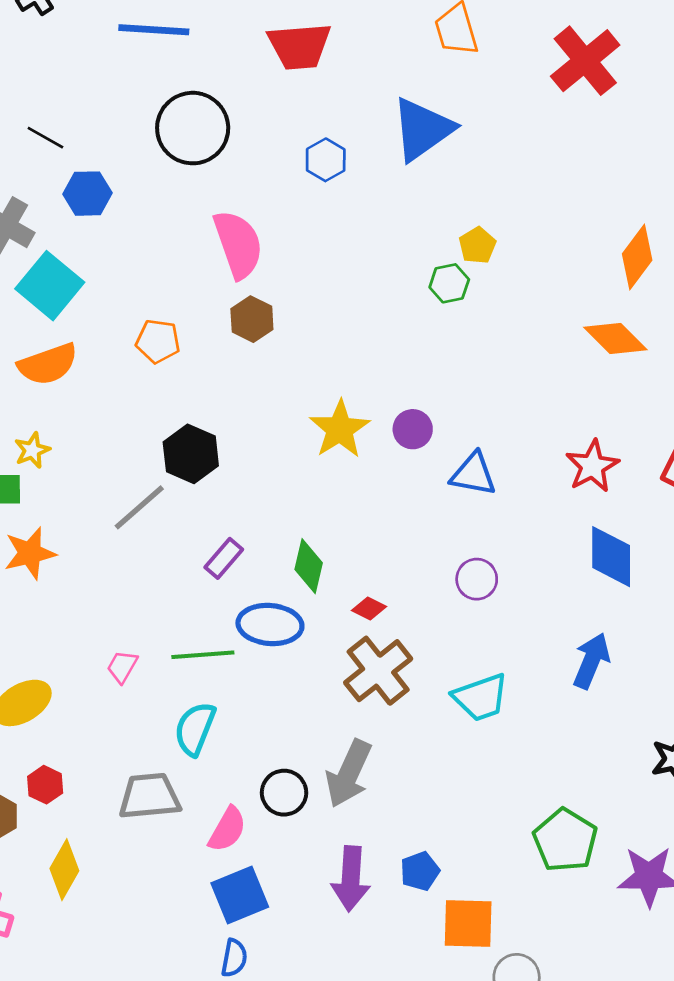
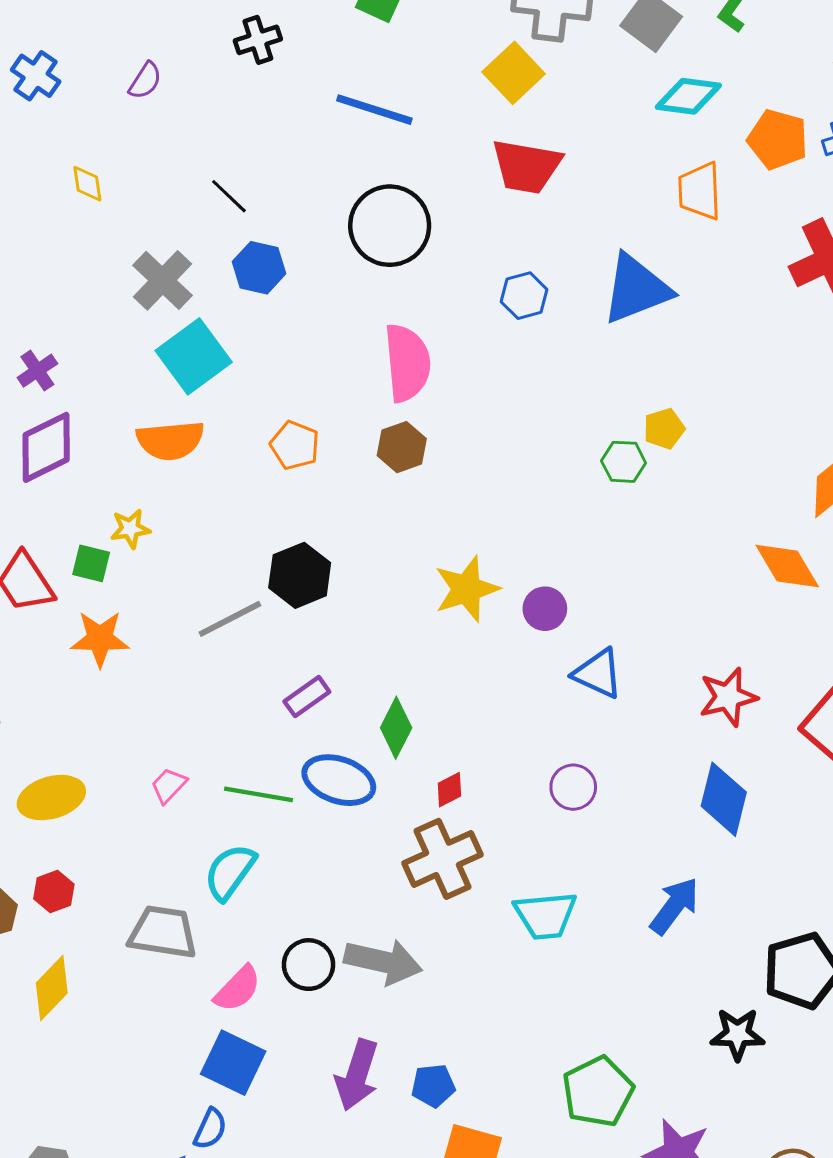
red diamond: (369, 609) -> (449, 790), turned -68
gray arrow: (349, 774) -> (383, 962), turned -116
blue square: (240, 895) -> (233, 1063), turned 34

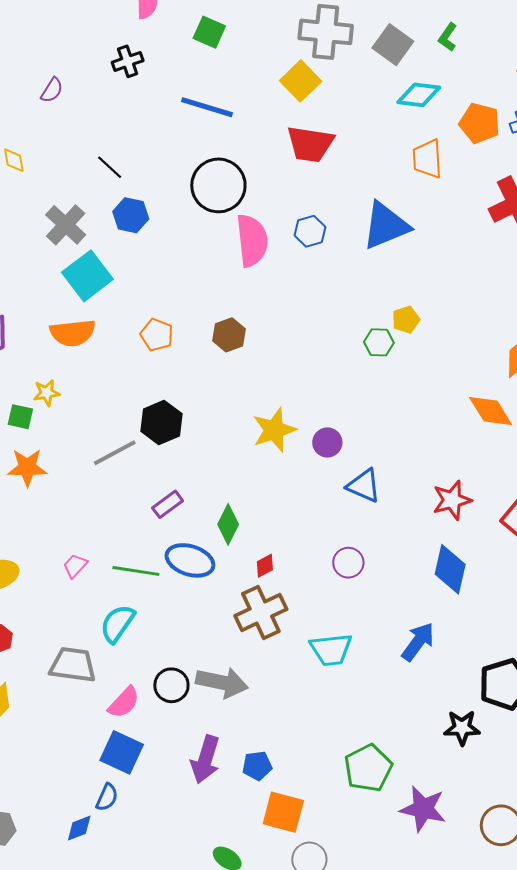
pink semicircle: (407, 363) -> (252, 240), moved

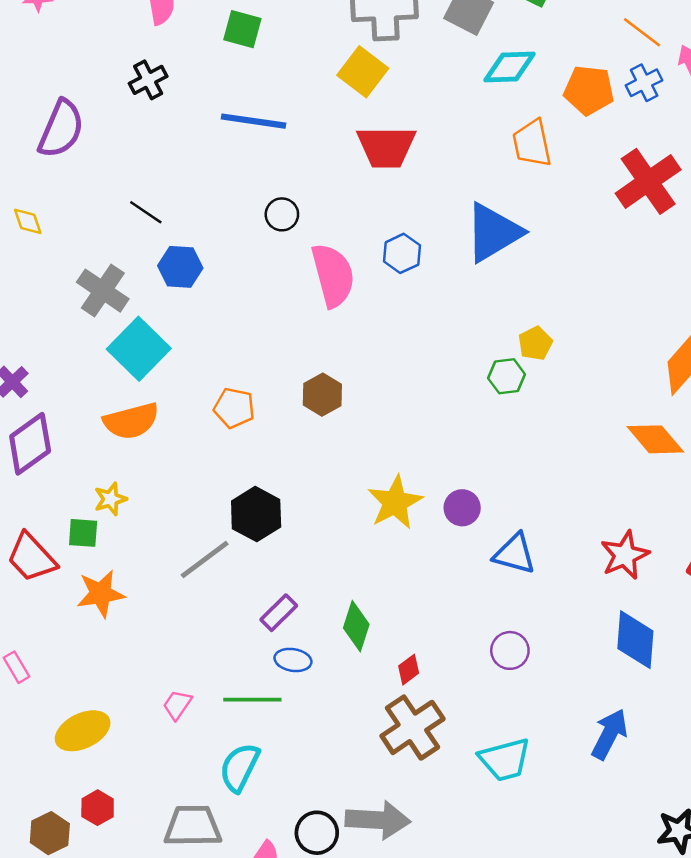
purple semicircle: (52, 90) -> (61, 129), size x1.8
black circle: (218, 185) -> (282, 214), size x0.5
blue ellipse: (190, 560) -> (293, 660), moved, size x0.6

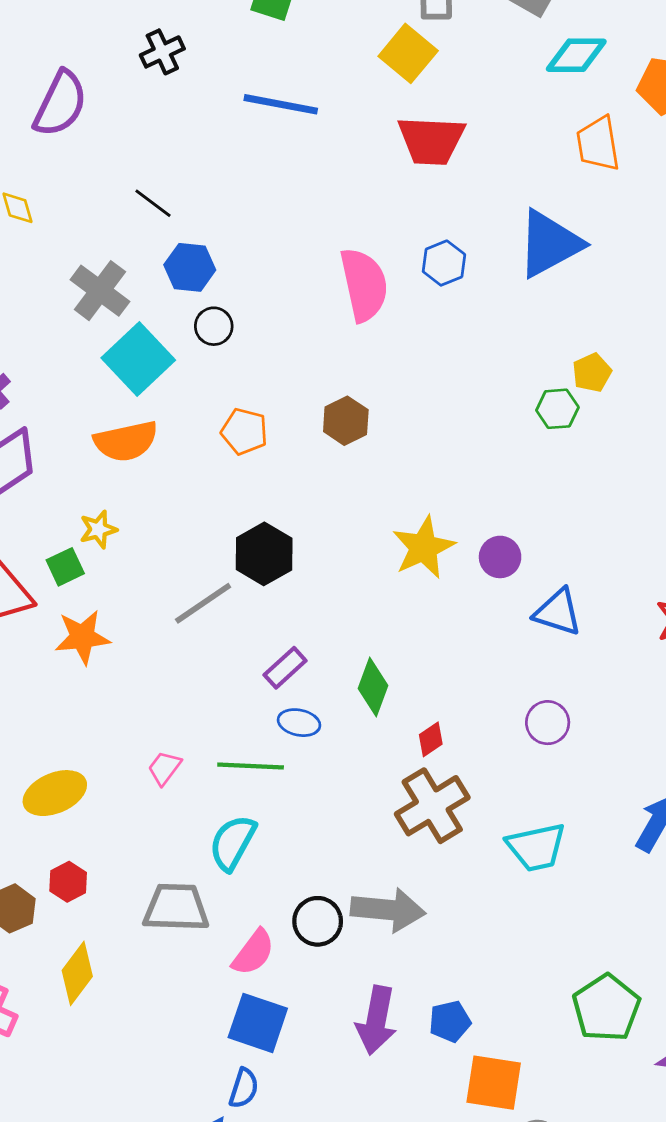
black circle: (282, 214) -> (214, 326), moved
green square: (83, 533) -> (65, 567), turned -32

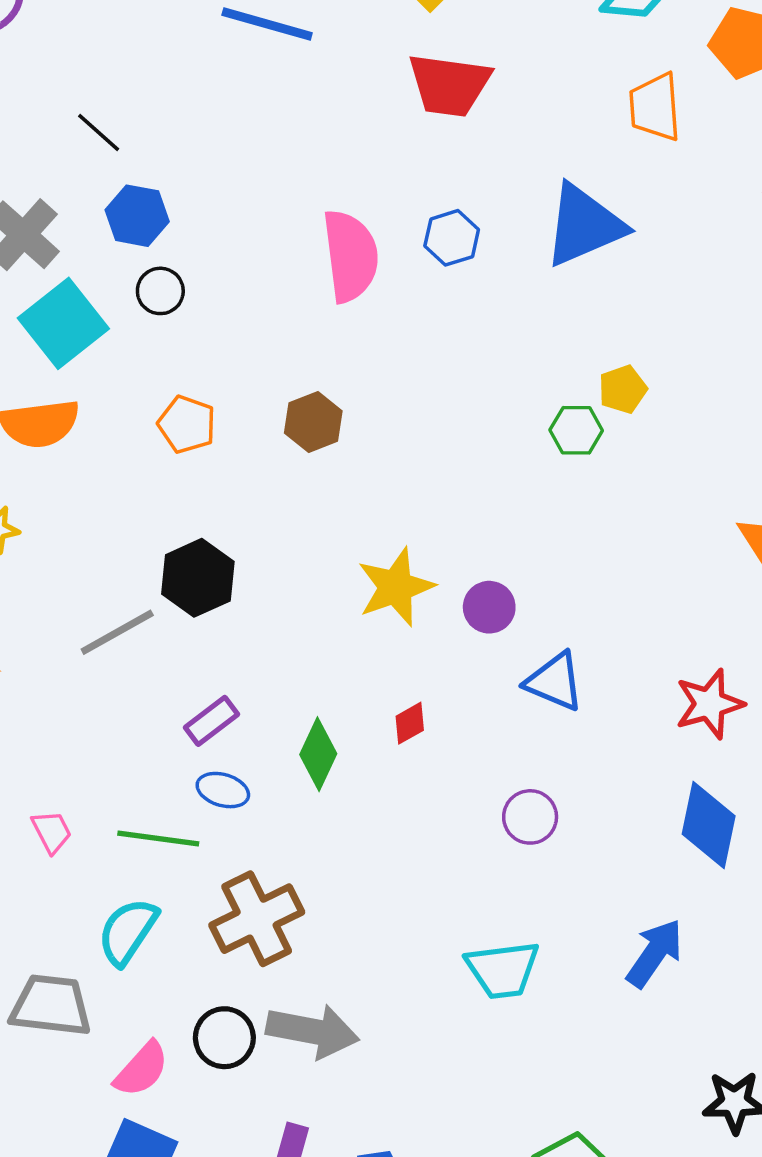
red diamond: (431, 739) -> (410, 723), moved
pink trapezoid: (164, 768) -> (52, 832), turned 111
brown cross: (432, 806) -> (257, 919), moved

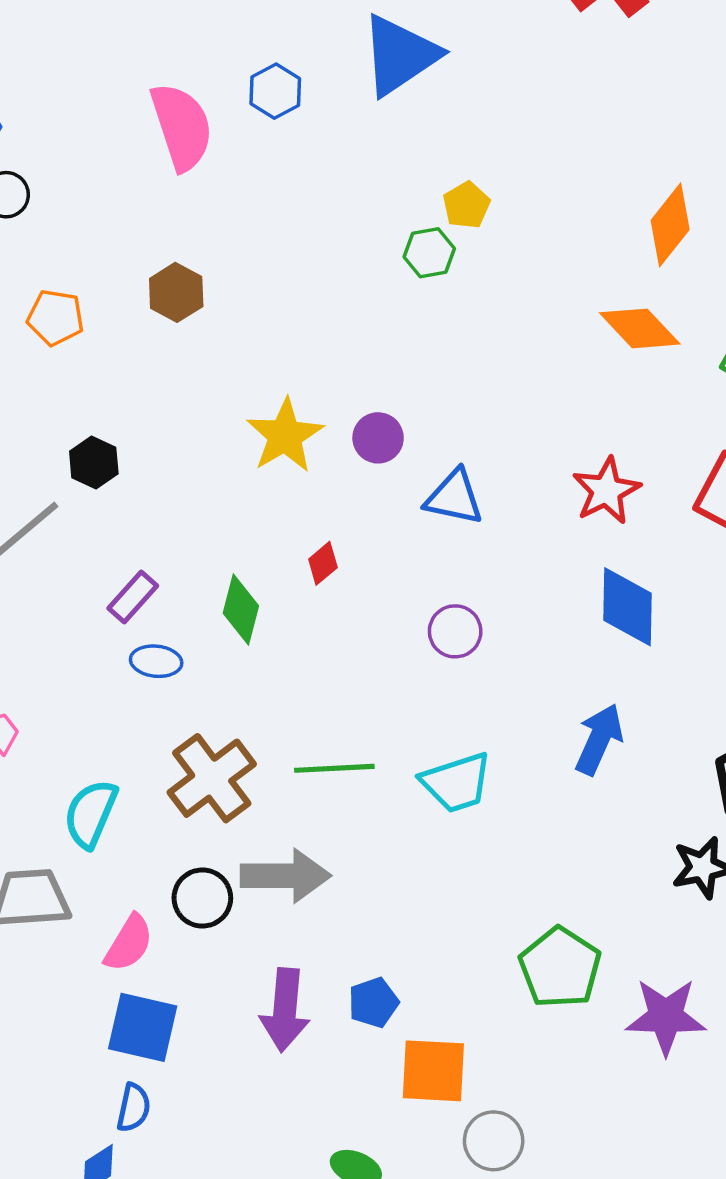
black hexagon: (198, 578) -> (94, 462), size x0.7
green line: (158, 839) -> (334, 768), moved

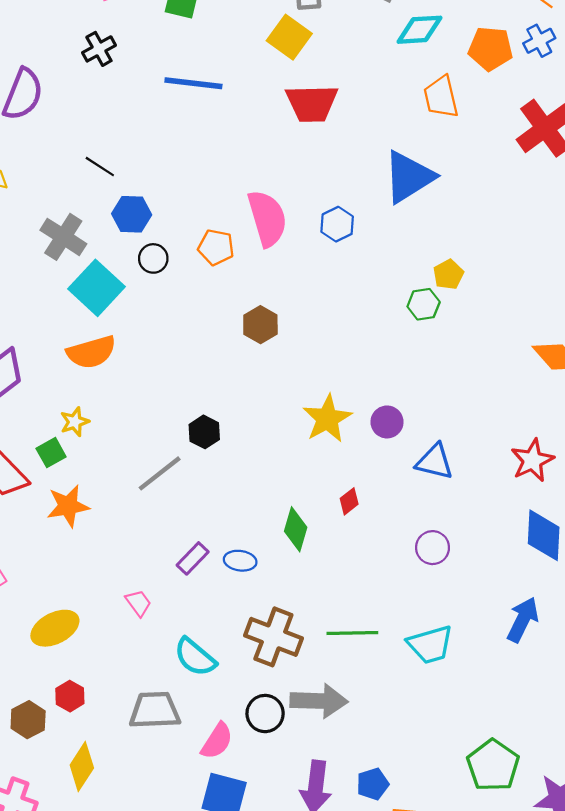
blue hexagon: (275, 91) -> (337, 224), moved
orange pentagon: (55, 318) -> (216, 247), moved
purple rectangle: (133, 597) -> (193, 558), moved
brown cross: (212, 778) -> (273, 637), turned -34
cyan semicircle: (91, 814) -> (195, 657), turned -75

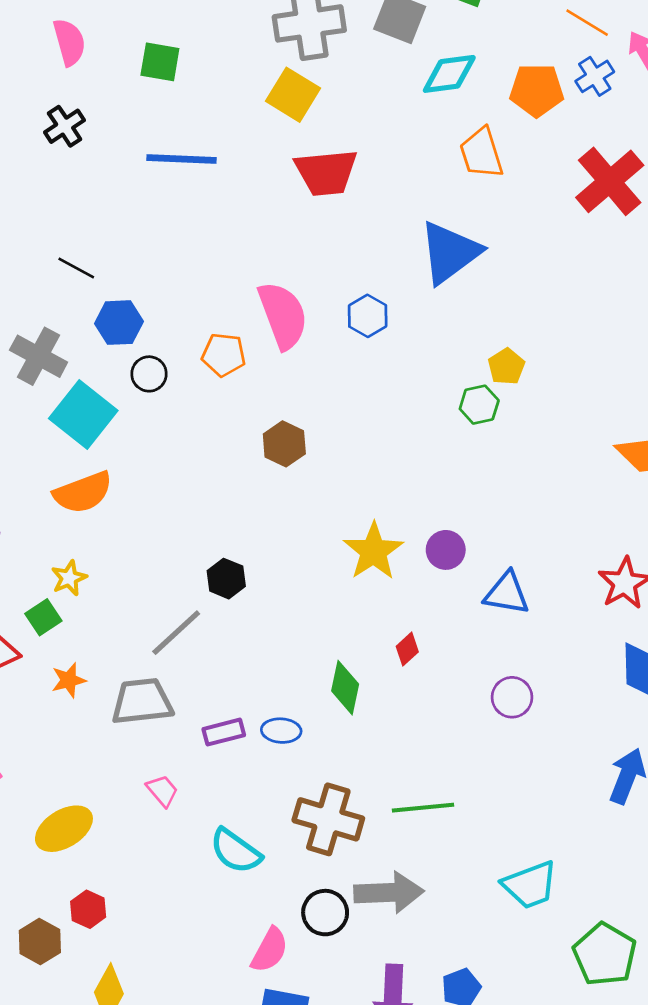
orange star: (68, 506) -> (69, 680), size x0.7
purple rectangle: (193, 558) -> (224, 732), turned 36
cyan trapezoid: (430, 645) -> (530, 885), moved
gray trapezoid: (155, 710) -> (142, 701), moved

